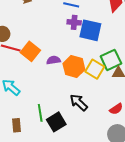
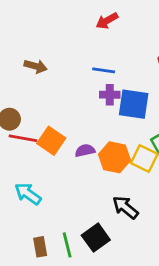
green line: (40, 113) -> (67, 245), moved

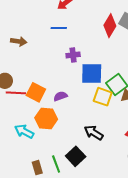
blue line: (104, 70) -> (59, 28), moved
blue square: (134, 104) -> (92, 73), moved
orange hexagon: (114, 157) -> (46, 119), moved

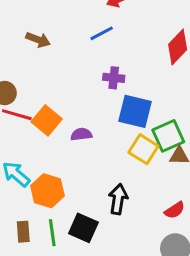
blue line: (59, 28) -> (102, 33), turned -42
orange hexagon: (46, 119) -> (47, 191), moved
black arrow: (94, 133) -> (118, 199), turned 54
black square: (76, 156) -> (83, 228), turned -36

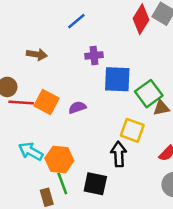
brown arrow: (38, 40) -> (37, 54), moved
yellow square: (143, 149) -> (132, 130), moved
green line: (52, 233) -> (62, 183), moved

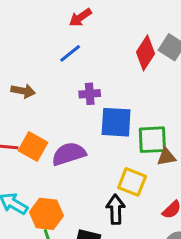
green square: (149, 94) -> (152, 140), turned 32
purple semicircle: (77, 107) -> (69, 154), size x1.6

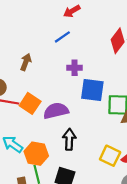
brown arrow: (23, 91) -> (26, 62), turned -84
yellow square: (132, 182) -> (110, 156), moved
black arrow: (116, 209) -> (69, 139), moved

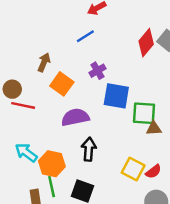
purple cross: (75, 68) -> (97, 71), turned -32
orange square: (30, 103) -> (62, 84), moved

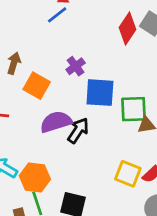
blue line: (85, 36) -> (57, 15), moved
black arrow: (89, 149) -> (78, 130), moved, turned 35

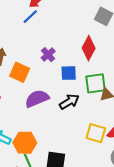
red diamond: (128, 28) -> (89, 48), moved
blue square: (100, 93) -> (69, 73), size x0.7
black arrow: (78, 130) -> (69, 102), moved, turned 30

